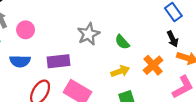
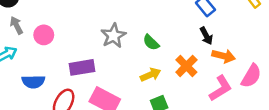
blue semicircle: (20, 61) -> (33, 82), moved

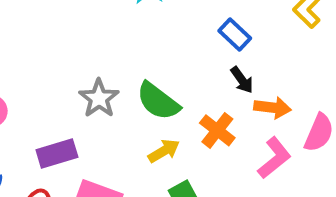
green semicircle: (151, 42) -> (158, 101), size x1.6

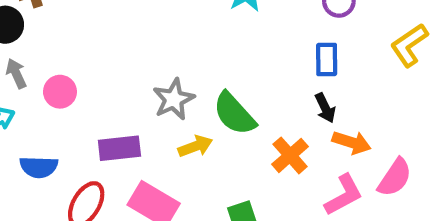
blue rectangle: (235, 34) -> (327, 60), turned 36
yellow arrow: (164, 151) -> (195, 146), moved

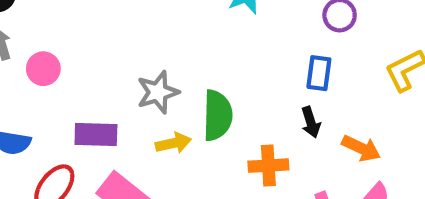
green semicircle: (234, 114) -> (218, 115), turned -144
orange arrow: (352, 142) -> (361, 148), moved
orange cross: (290, 155) -> (268, 166), turned 30

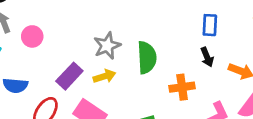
purple rectangle: (96, 135) -> (69, 76), turned -44
yellow arrow: (173, 143) -> (104, 76), moved

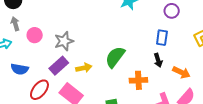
gray star: (107, 46) -> (64, 41), moved
green semicircle: (147, 57) -> (115, 57), turned -145

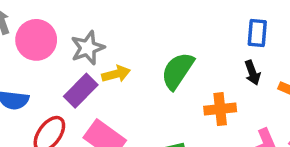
pink circle: (35, 35) -> (36, 40), size x1.5
yellow arrow: (84, 68) -> (116, 74), moved

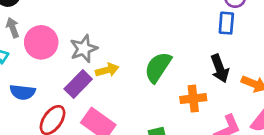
blue rectangle: (257, 33) -> (226, 23), moved
black arrow: (252, 73) -> (220, 68), size x1.4

